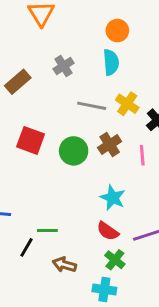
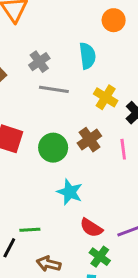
orange circle: (117, 31) -> (114, 20), moved
gray line: (92, 106) -> (54, 89), moved
cyan star: (113, 198) -> (70, 192), moved

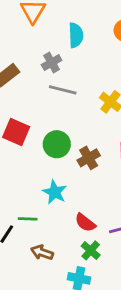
cyan semicircle: (87, 56) -> (76, 35), moved
brown cross: (89, 140) -> (89, 158), moved
cyan star: (70, 192) -> (55, 192), moved

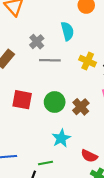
cyan semicircle: (76, 35) -> (67, 31), moved
cyan star: (55, 192) -> (61, 138), turned 30

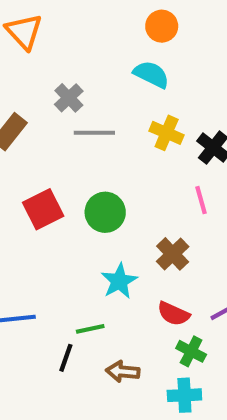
cyan semicircle: (67, 31) -> (151, 74), moved, turned -48
red square: (22, 100) -> (43, 209), turned -36
brown cross: (81, 107) -> (173, 254), moved

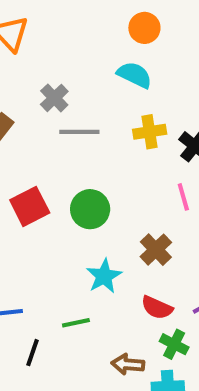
yellow cross: (167, 133) -> (150, 132), turned -32
black line: (66, 358) -> (32, 353), moved
brown arrow: (123, 372) -> (128, 364), moved

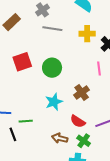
green line: (76, 323) -> (26, 121), moved
black line: (32, 353) -> (13, 134), turned -48
brown arrow: (128, 364) -> (60, 138), moved

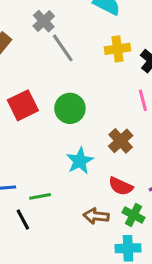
gray line: (52, 29) -> (63, 48), turned 54

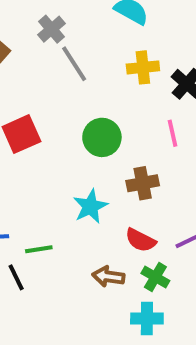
green circle: (70, 108) -> (102, 137), moved
brown cross: (121, 141) -> (143, 183), turned 30

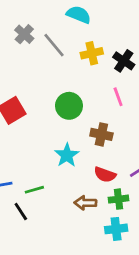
gray line: (74, 64) -> (54, 45), moved
brown cross: (143, 183) -> (101, 134), turned 30
green cross: (155, 277) -> (118, 199), turned -30

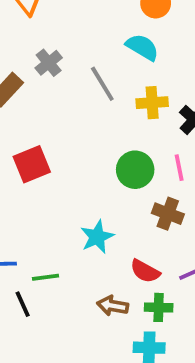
gray cross: (24, 34) -> (49, 63), moved
green circle: (69, 106) -> (135, 170), moved
brown cross: (101, 134) -> (168, 214), moved

